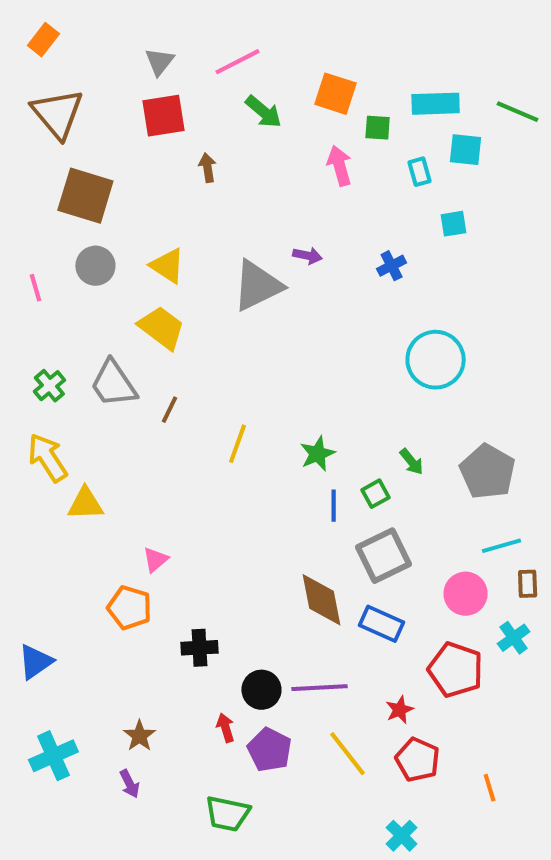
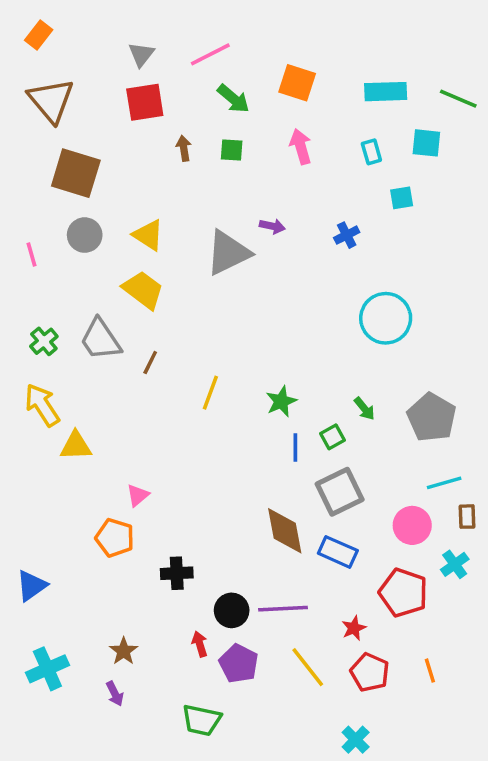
green square: (378, 128) -> (232, 150), moved
cyan square: (466, 150) -> (426, 143), moved
orange line: (490, 788) -> (430, 671), moved

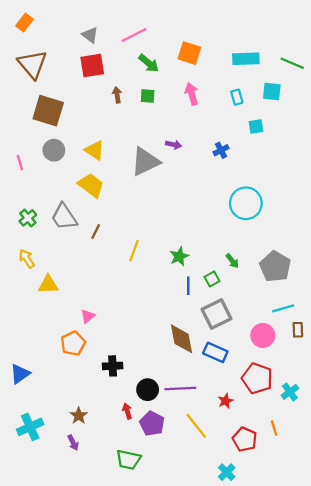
gray triangle: (141, 54) -> (90, 35), turned -30
yellow arrow: (42, 405) -> (27, 259), size x0.7
orange pentagon: (115, 538) -> (73, 343), turned 30
cyan cross: (455, 564) -> (290, 392), moved
red pentagon: (370, 672) -> (245, 439), moved

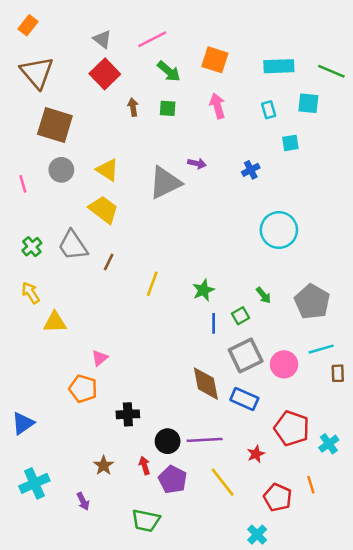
red square: (92, 66) -> (105, 74), turned -35
pink circle: (263, 335) -> (284, 364), moved
orange pentagon: (73, 343) -> (83, 389), turned -30
brown star: (79, 416) -> (104, 465), moved

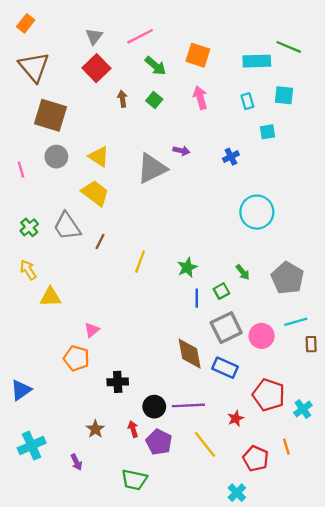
gray triangle: (102, 39) -> (94, 36), turned 30
green line: (331, 71) -> (289, 47), moved
green square: (168, 108) -> (154, 100), turned 35

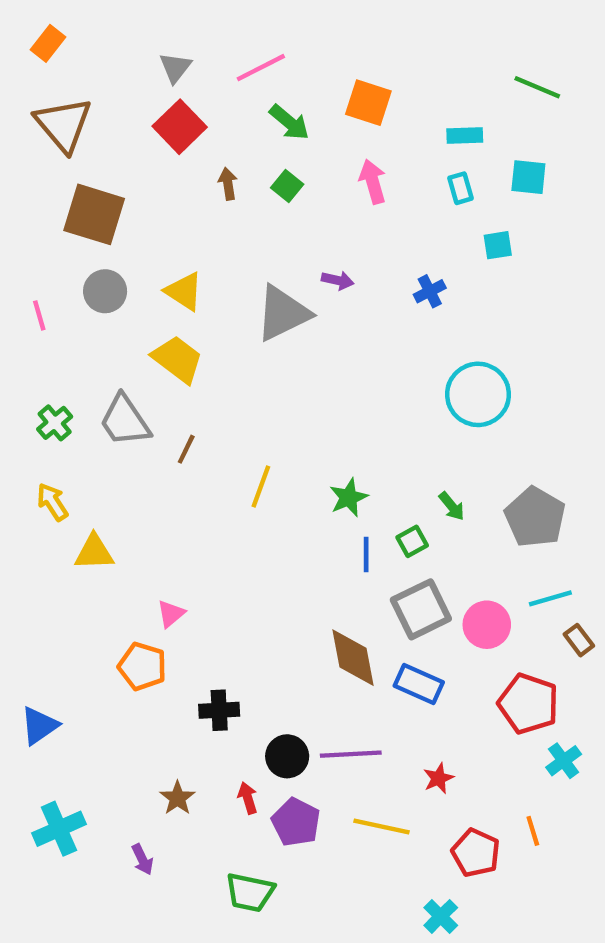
cyan rectangle: (257, 61) -> (465, 136), moved, size x0.7
brown rectangle: (311, 344) -> (579, 640), turned -35
red pentagon: (269, 395) -> (528, 704), moved
yellow line: (205, 444) -> (381, 827), turned -40

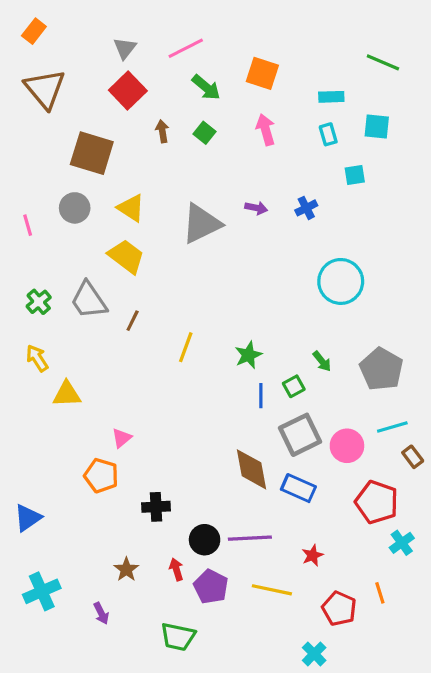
brown square: (94, 214) -> (92, 153), moved
purple arrow: (338, 280) -> (256, 208), moved

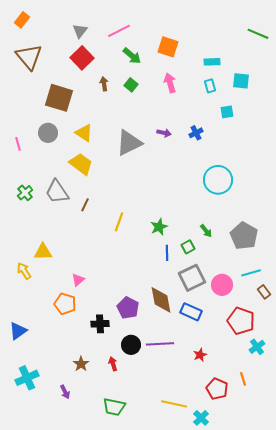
green line: (383, 62) -> (258, 34), moved
yellow arrow: (37, 358) -> (24, 271), moved
purple pentagon: (211, 587) -> (128, 308), moved
yellow line: (272, 590) -> (174, 404), moved

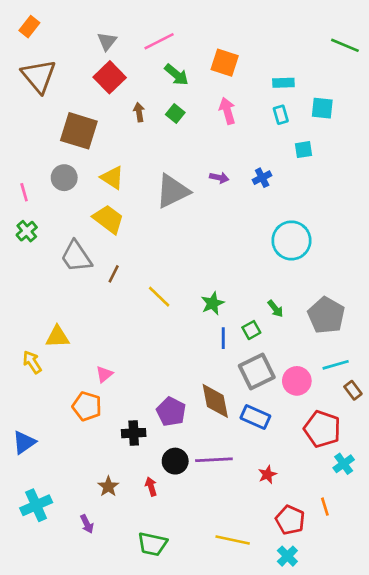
green cross: (25, 193) -> (27, 231), moved
yellow line: (119, 222) -> (159, 297), turned -66
cyan cross: (201, 418) -> (287, 556), moved

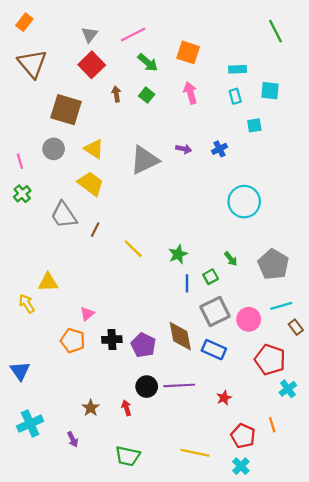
green line: (345, 45) -> (276, 31), moved, turned 40
black cross: (134, 433) -> (112, 339), moved
blue triangle: (24, 442) -> (20, 371), turned -30

